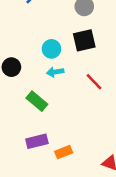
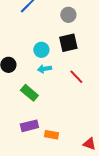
orange rectangle: (64, 152) -> (51, 135), turned 32

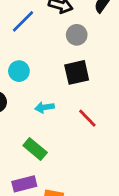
cyan circle: (41, 50) -> (19, 71), moved
green rectangle: (29, 93) -> (35, 149), moved

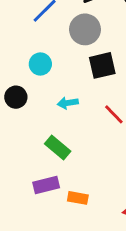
gray circle: (77, 35) -> (85, 29), moved, size x1.4

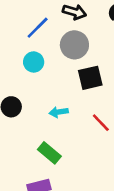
cyan circle: (40, 64) -> (34, 62), moved

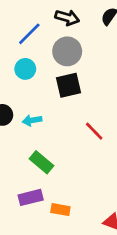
black square: (90, 78) -> (69, 85), moved
cyan arrow: (59, 112) -> (32, 120), moved

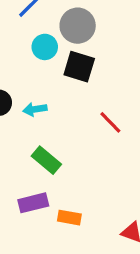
cyan circle: (25, 69) -> (45, 47), moved
black square: (69, 85) -> (79, 67), turned 30

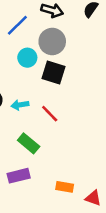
red line: (110, 122) -> (50, 114), moved
orange rectangle: (69, 218) -> (65, 187), moved

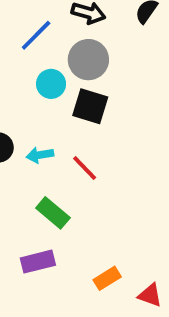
orange rectangle: (65, 187) -> (107, 278), turned -42

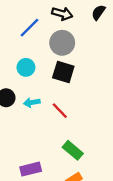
cyan circle: (51, 84) -> (26, 67), moved
green rectangle: (53, 213) -> (73, 150), moved

